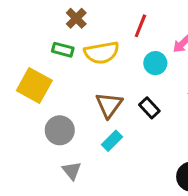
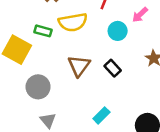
green rectangle: (63, 50) -> (43, 31), moved
cyan rectangle: (112, 141) -> (101, 115), moved

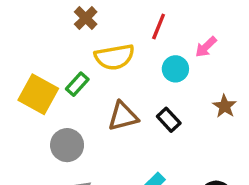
green rectangle: (43, 31) -> (77, 84), moved, turned -63
brown triangle: (79, 66) -> (123, 116), turned 40

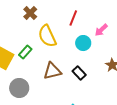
yellow semicircle: (114, 57) -> (47, 36), turned 75

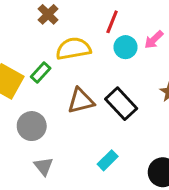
yellow semicircle: (47, 36) -> (73, 49), turned 105
cyan circle: (83, 43) -> (125, 47), moved
black rectangle: (79, 73) -> (121, 104), size x1.5

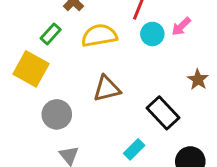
green rectangle: (41, 72) -> (51, 34), moved
black rectangle: (121, 104) -> (163, 113), moved

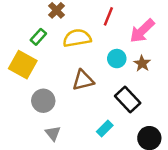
pink arrow: (181, 26) -> (142, 31), size x1.6
cyan circle: (152, 34) -> (117, 59), moved
brown star: (198, 79) -> (142, 63), moved

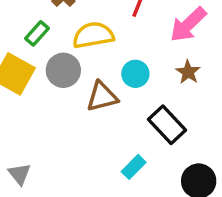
cyan circle: (117, 59) -> (135, 74), moved
gray circle: (43, 101) -> (63, 70), moved
gray triangle: (53, 133) -> (19, 174), moved

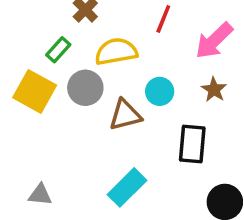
black rectangle: (167, 125) -> (192, 144), turned 48
cyan rectangle: (134, 167) -> (127, 187), moved, size x1.5
gray triangle: (19, 174) -> (40, 195), turned -45

